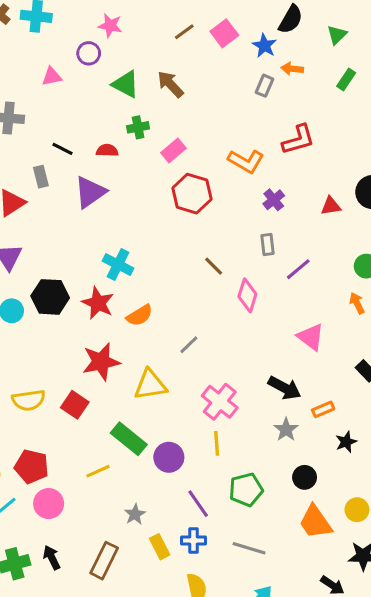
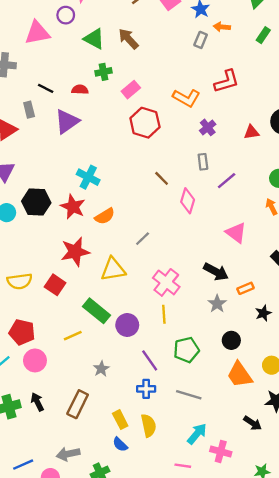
pink triangle: (52, 76) -> (37, 33), size x1.6
yellow rectangle: (160, 547) -> (120, 420), moved

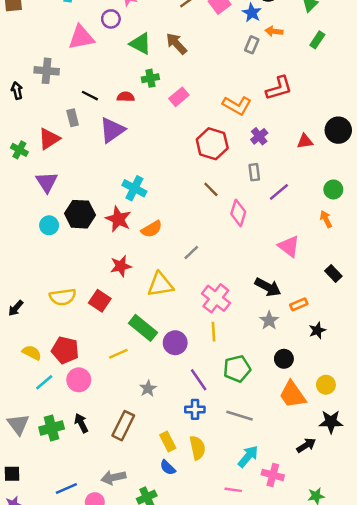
red hexagon: (145, 123) -> (212, 144), moved
red star: (75, 252) -> (121, 266), size x0.7
black arrow: (253, 423) -> (306, 445), turned -66

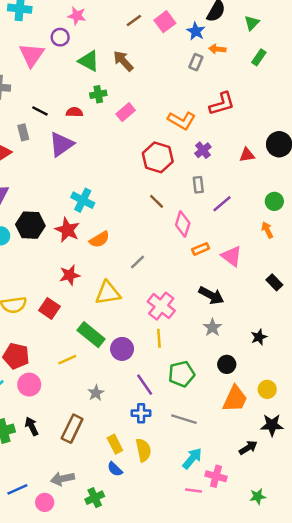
pink triangle: (81, 37) -> (32, 55), turned -44
orange rectangle: (299, 304) -> (201, 249), moved
orange trapezoid: (293, 395) -> (235, 399), turned -120
pink line: (233, 490) -> (193, 491), moved

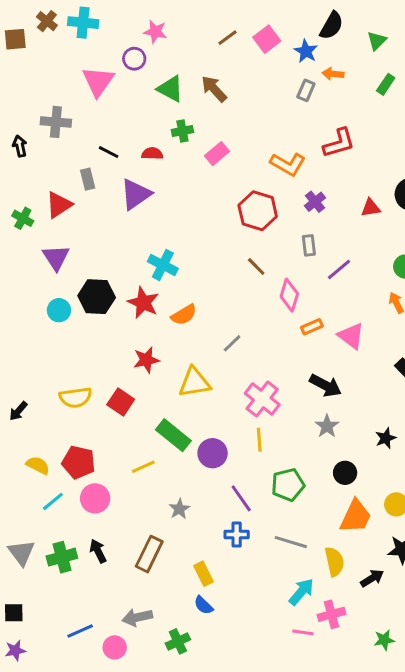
yellow semicircle: (143, 450) -> (334, 562), moved
pink cross: (216, 476) -> (331, 614), turned -30

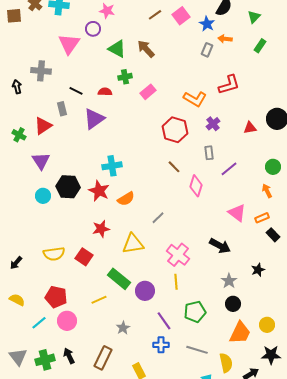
cyan cross: (163, 265) -> (112, 166), turned -36
orange rectangle: (312, 327) -> (262, 218), moved
gray star: (327, 426) -> (229, 281), moved
black star: (386, 438) -> (258, 270), moved
yellow semicircle: (38, 465) -> (17, 300), moved

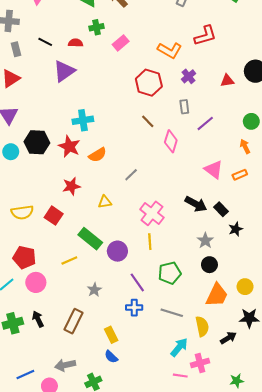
gray rectangle: (62, 109) -> (16, 49), moved
black rectangle: (273, 235) -> (221, 209), moved
yellow triangle: (133, 244) -> (105, 202), size x0.6

